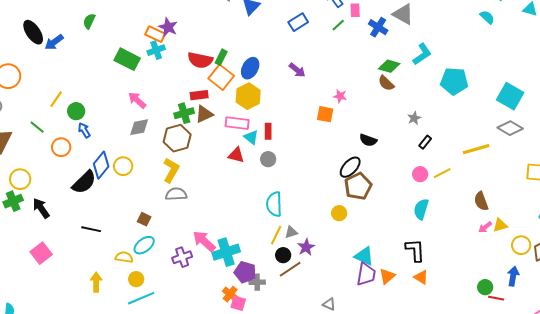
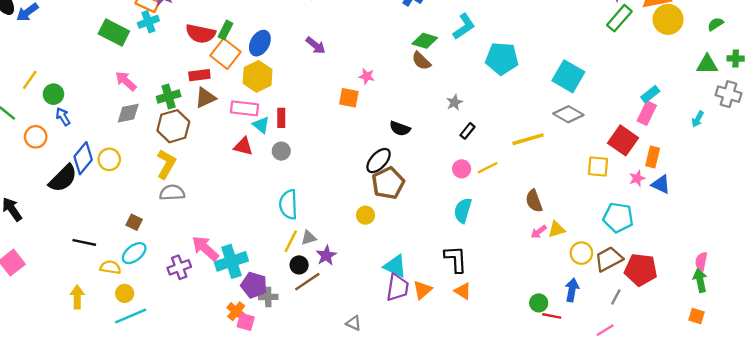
green cross: (184, 113) -> (169, 96), moved
black line: (91, 229) -> (84, 242), moved

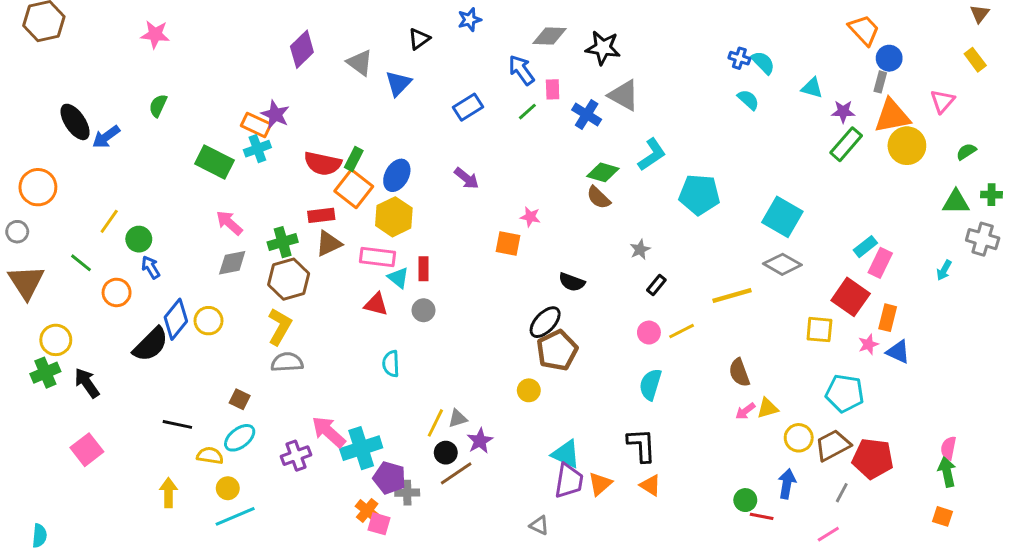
cyan rectangle: (650, 94) -> (865, 247), moved
cyan semicircle: (288, 204) -> (391, 364), moved, size x0.7
gray triangle: (354, 323) -> (539, 525), moved

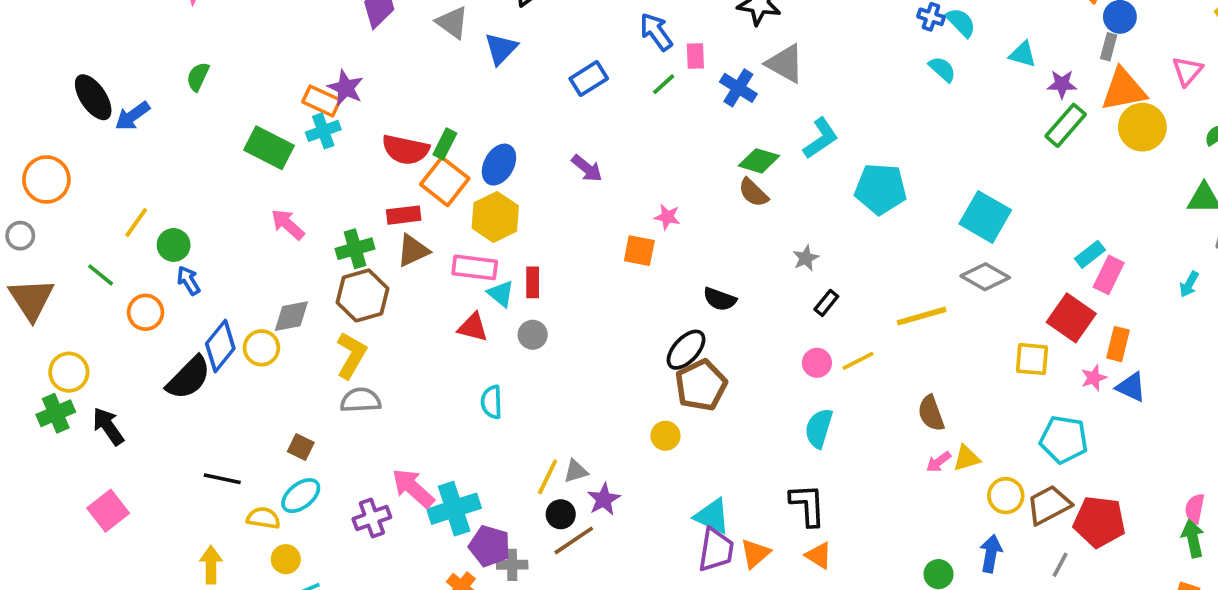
gray diamond: (232, 263) -> (291, 316), moved

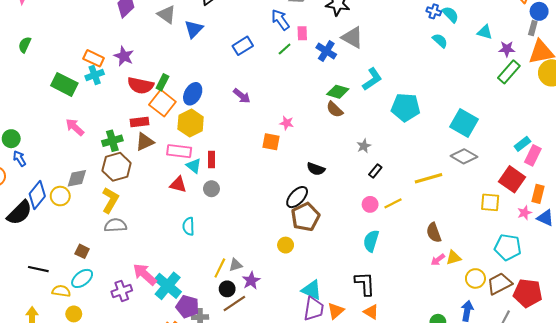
purple star: (346, 88) -> (124, 56), moved
cyan cross: (454, 509) -> (168, 286), turned -32

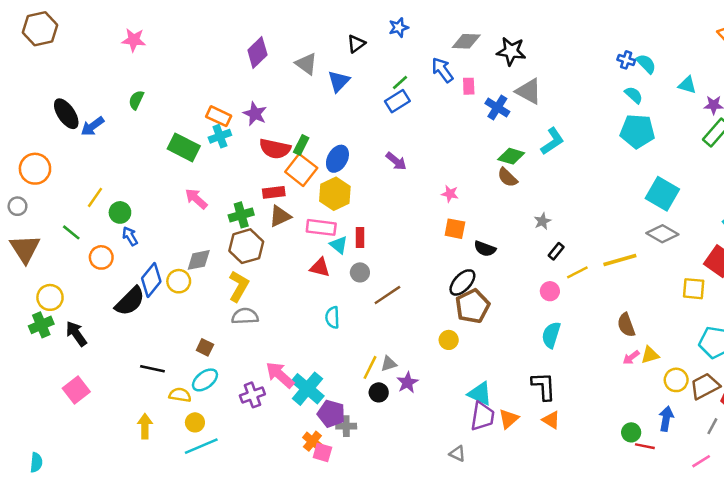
green line: (285, 49) -> (400, 82), moved
cyan pentagon: (406, 107) -> (637, 131), moved
orange square: (271, 142) -> (455, 229), moved
yellow line: (393, 203) -> (577, 272), moved
brown line: (234, 304) -> (387, 295), moved

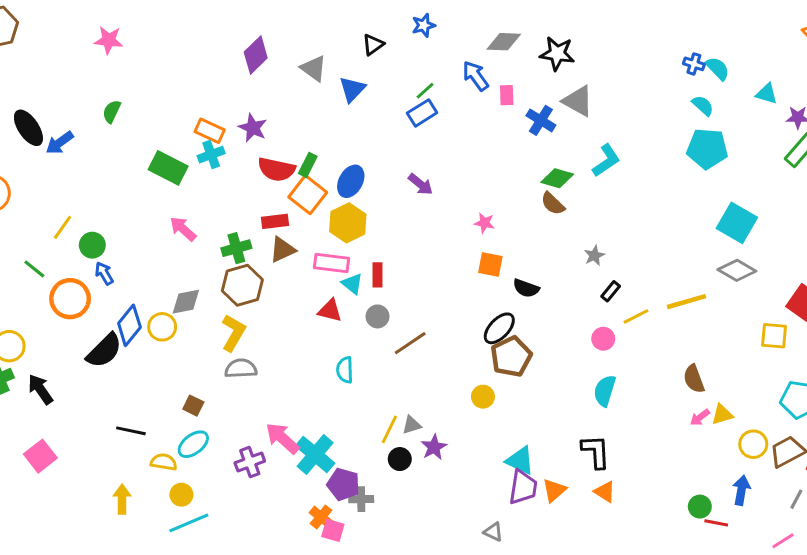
orange circle: (101, 257) -> (70, 299), size x1.4

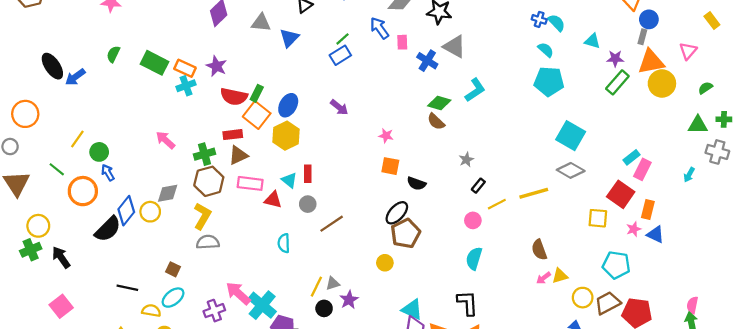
gray triangle: (314, 68) -> (261, 23), turned -30
green rectangle: (168, 168) -> (155, 63), moved
pink rectangle: (331, 263) -> (250, 183), moved

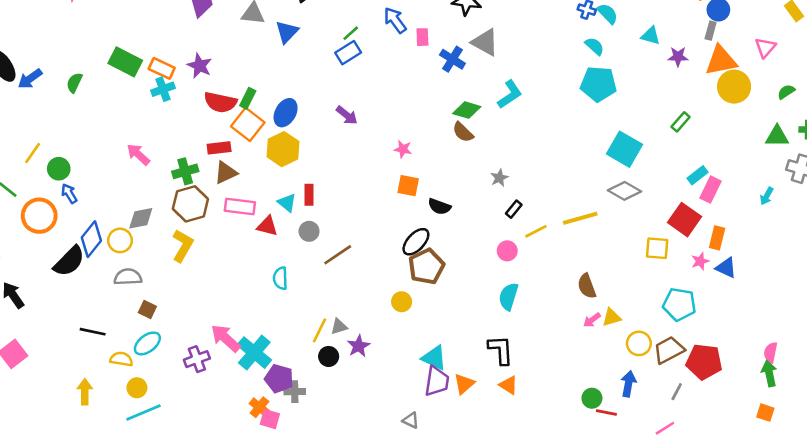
green semicircle: (113, 54) -> (74, 83), moved
green rectangle: (617, 82) -> (681, 122), moved, size x0.7
gray semicircle: (208, 242) -> (128, 277), moved

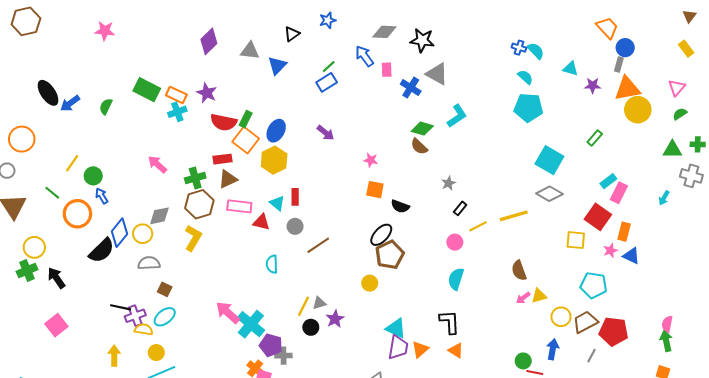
pink triangle: (765, 47) -> (677, 88), moved
purple cross: (197, 359) -> (135, 316), moved

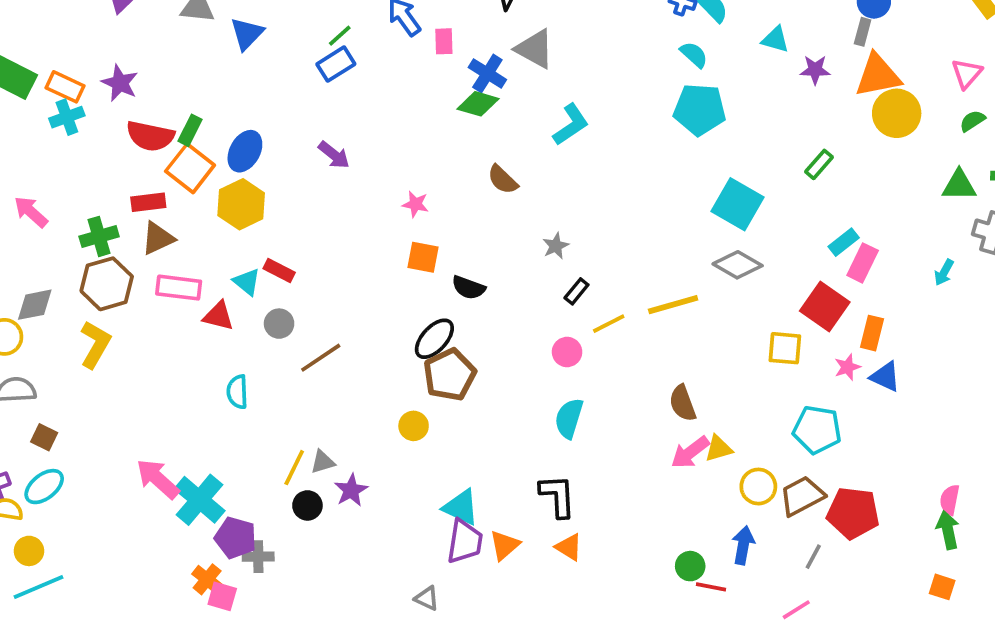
green diamond: (422, 129) -> (478, 104), moved
red rectangle: (295, 197) -> (279, 271), turned -63
pink arrow: (523, 298) -> (690, 452), size x1.5

